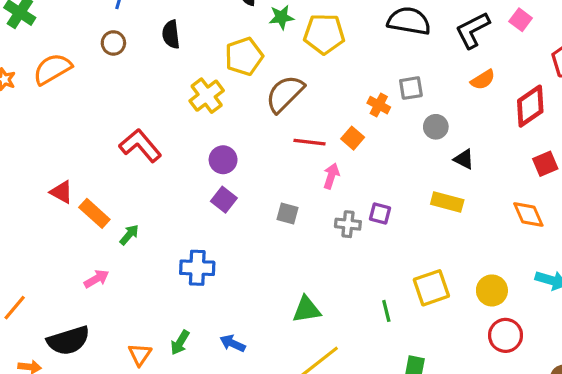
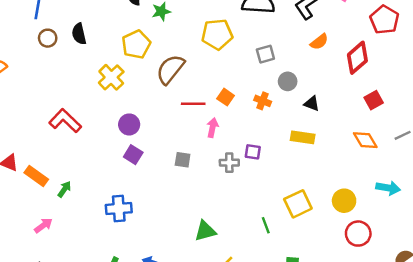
yellow pentagon: (324, 34) -> (217, 34), moved
brown circle: (113, 43) -> (48, 38), moved
orange cross: (379, 105) -> (263, 101), moved

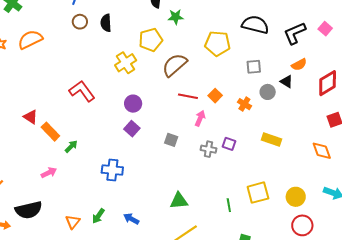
black triangle: (312, 104) -> (287, 82), moved

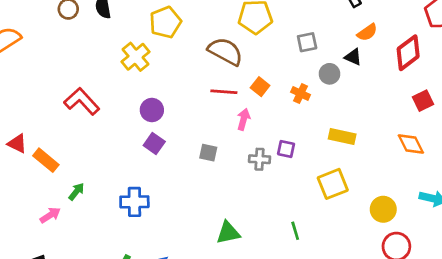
brown semicircle: (175, 65) -> (225, 51), moved, turned 76
green arrow: (71, 146) -> (76, 192), moved
yellow square: (258, 193) -> (333, 184), moved

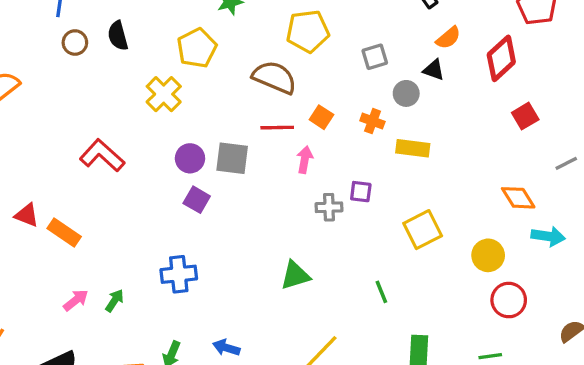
yellow rectangle: (342, 137) -> (413, 148), moved
orange diamond: (411, 144) -> (518, 198), moved
gray square: (208, 153) -> (232, 158), moved, size x1.5
green arrow: (76, 192) -> (115, 301), moved
green triangle: (228, 233) -> (295, 275), moved

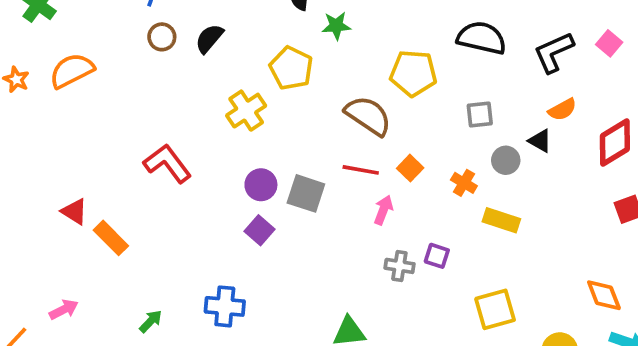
black semicircle: (118, 36) -> (209, 38), turned 44
yellow pentagon: (197, 48) -> (291, 68), turned -30
pink arrow: (76, 300) -> (64, 310), moved

